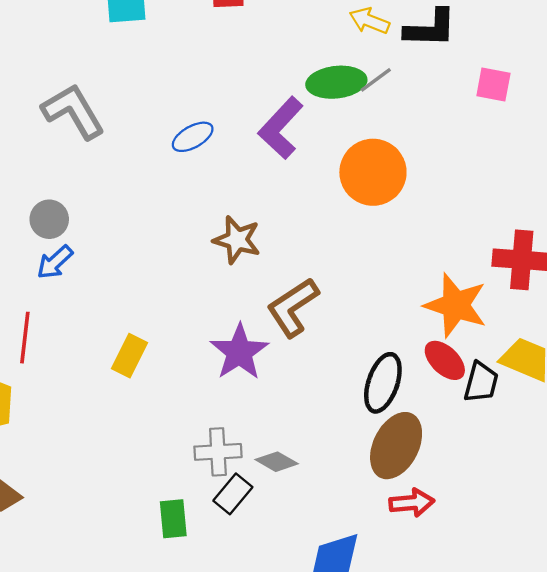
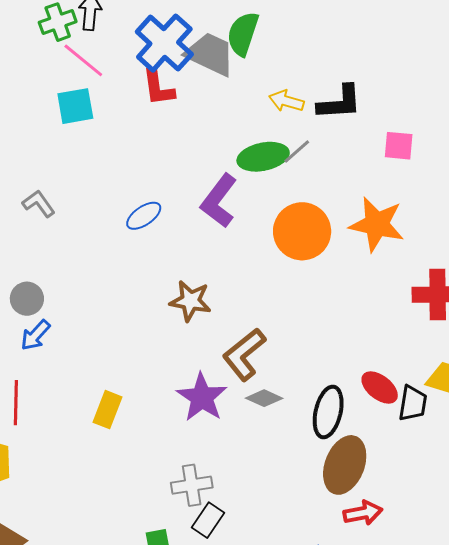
gray L-shape: (73, 111) -> (39, 204), size x0.6
orange star: (456, 305) -> (377, 224), moved
gray diamond: (277, 462) -> (264, 398), moved

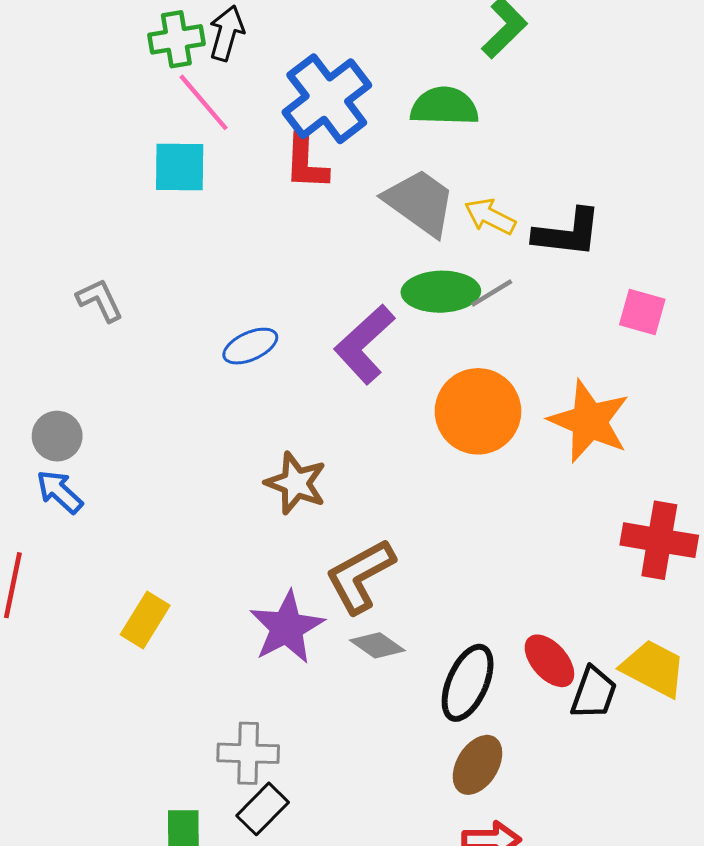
green semicircle: (243, 34) -> (444, 106), turned 63
gray trapezoid: (210, 54) -> (420, 202), moved
blue arrow: (35, 335) -> (60, 492), turned 80
brown ellipse: (345, 465) -> (478, 765), size x0.7

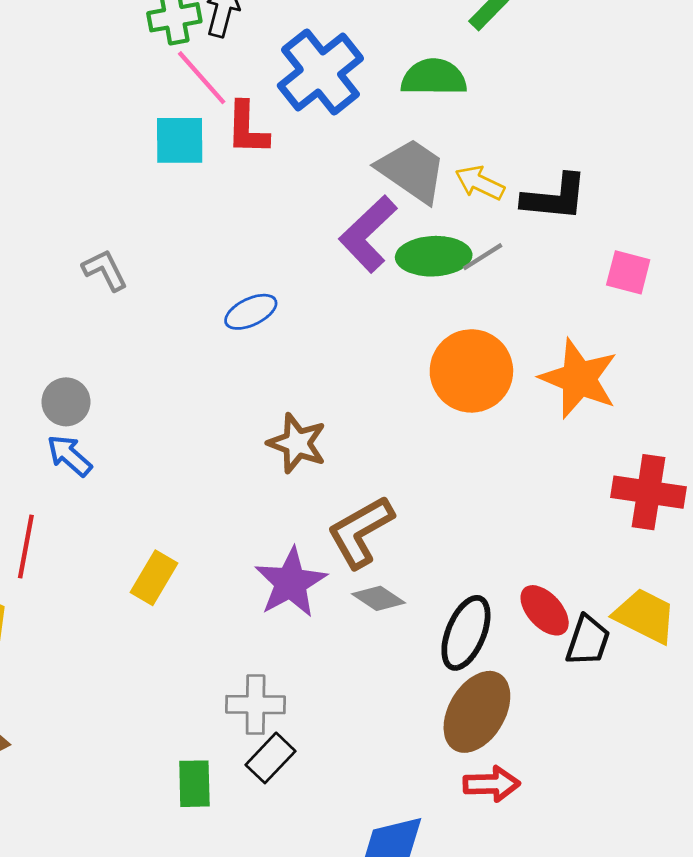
red L-shape: (306, 162) -> (247, 128), moved
purple L-shape: (364, 344) -> (368, 234), moved
brown ellipse: (478, 765) -> (477, 712), size x1.4

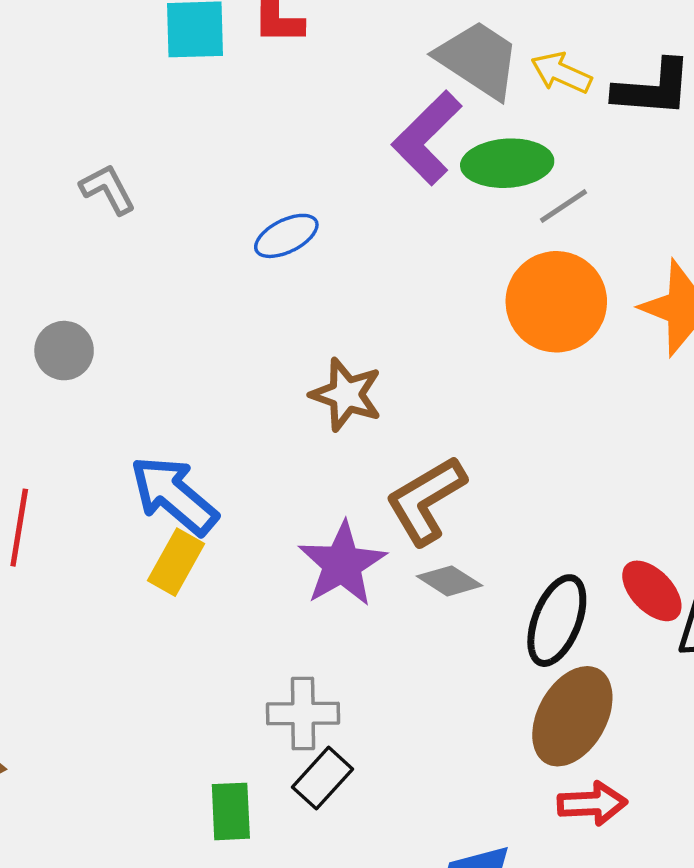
gray line: (483, 257) -> (564, 206), moved
blue arrow: (69, 456) -> (174, 495), moved, size x1.6

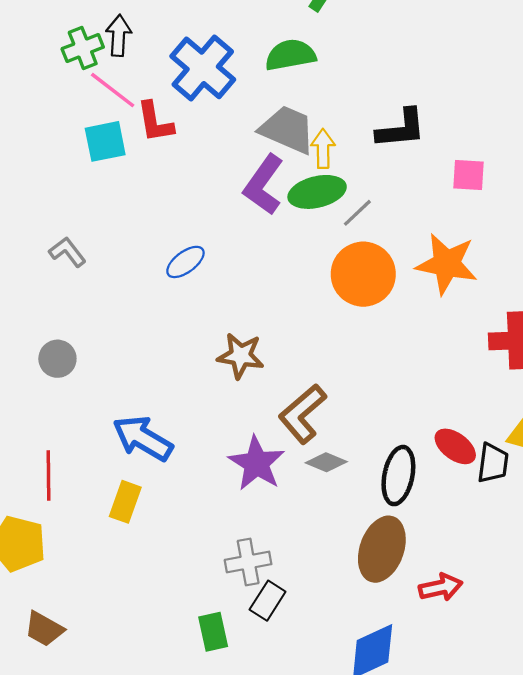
yellow arrow: (561, 73) -> (323, 149), moved, turned 75
yellow rectangle: (176, 562) -> (125, 502), moved
brown ellipse: (572, 716) -> (382, 549), moved

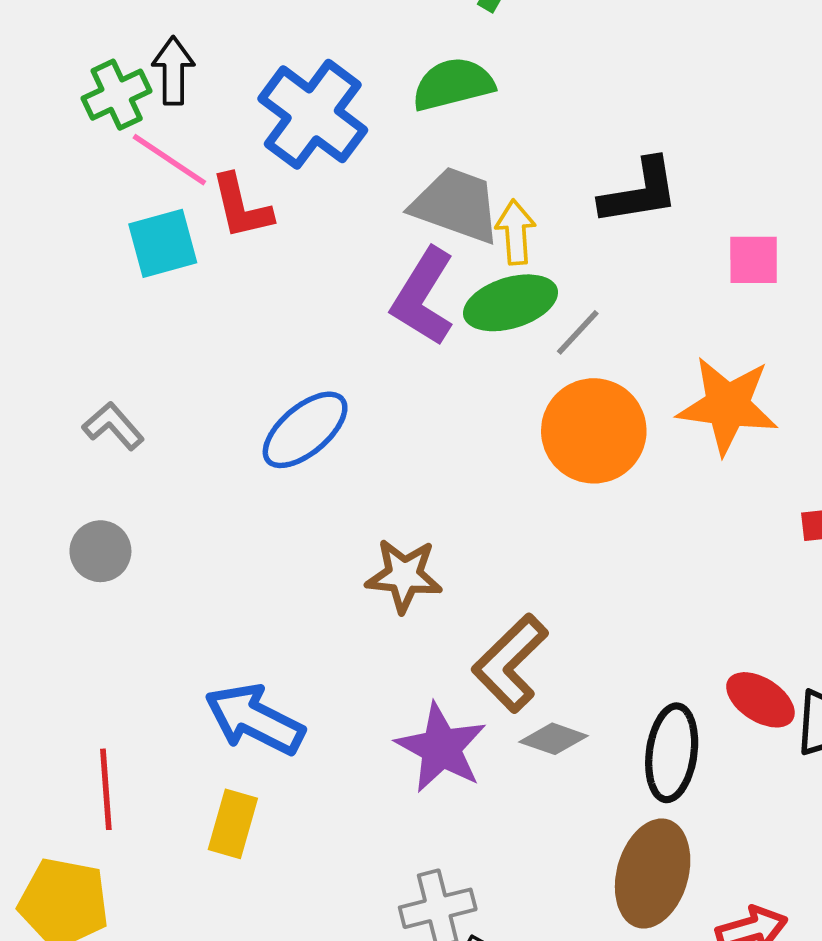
blue ellipse: (185, 262) -> (305, 430), size x1.4
gray circle: (57, 359) -> (100, 551), moved

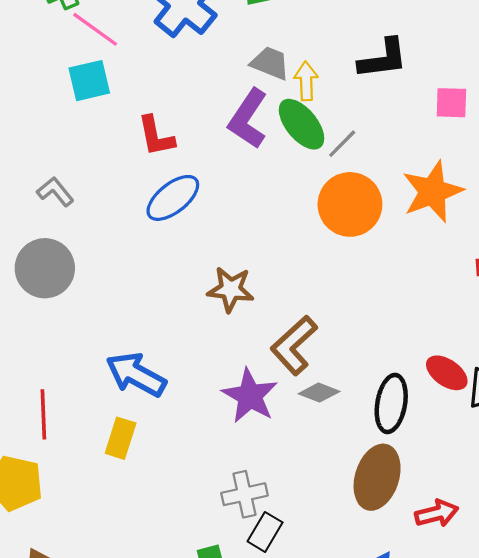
gray trapezoid: (456, 205) -> (270, 63), size x0.7
red L-shape: (241, 207) -> (156, 136), moved
green ellipse: (511, 303) -> (302, 124), turned 66
orange star: (728, 406) -> (433, 192), turned -30
gray circle: (100, 551) -> (45, 268), size x1.6

